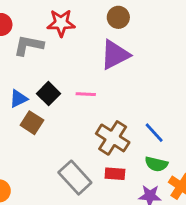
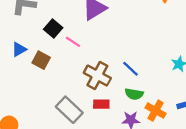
black square: (48, 94) -> (53, 29), moved
pink line: (86, 94) -> (73, 42), turned 35
brown square: (32, 123) -> (41, 60), moved

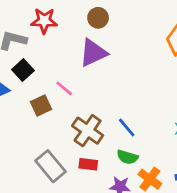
black square: (53, 29) -> (23, 70), moved
brown square: (41, 60) -> (41, 105), moved, turned 30

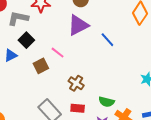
blue line: (127, 127) -> (107, 40), moved
brown cross: (88, 131) -> (76, 83), size x0.7

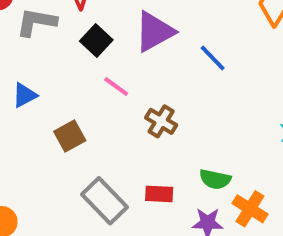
black square: (26, 40) -> (96, 41), moved
brown square: (41, 66) -> (70, 136), moved
brown cross: (76, 83) -> (161, 121), moved

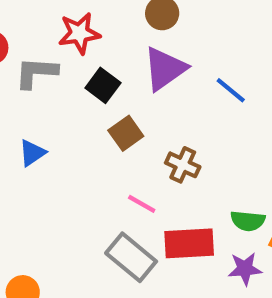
pink line: (116, 86) -> (142, 204), moved
brown square: (70, 136) -> (126, 133), moved
red rectangle: (159, 194) -> (189, 243), size x1.6

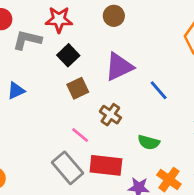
purple triangle: (165, 69) -> (119, 67), moved
blue line: (231, 90) -> (159, 90), moved
green semicircle: (248, 221) -> (149, 142), moved

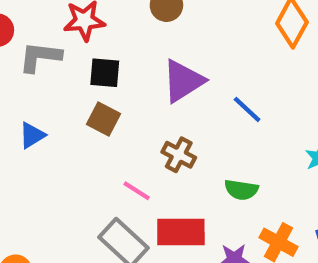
black square: (68, 55) -> (105, 73), turned -35
brown square: (78, 88) -> (104, 119), moved, turned -30

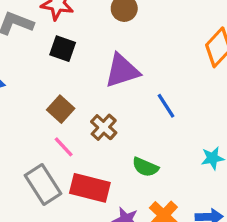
brown square: (104, 119) -> (61, 109), moved

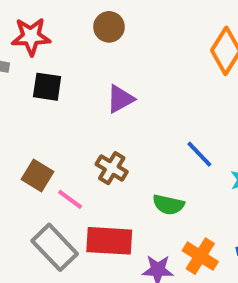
purple triangle: (122, 71) -> (120, 99), size x0.7
blue line: (166, 106) -> (199, 154), moved
brown square: (61, 109) -> (38, 175), moved

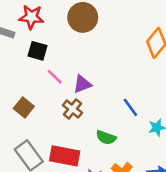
brown circle: (109, 27) -> (83, 17), size x1.5
purple triangle: (120, 99) -> (82, 84), moved
pink line: (70, 199) -> (55, 77), moved

